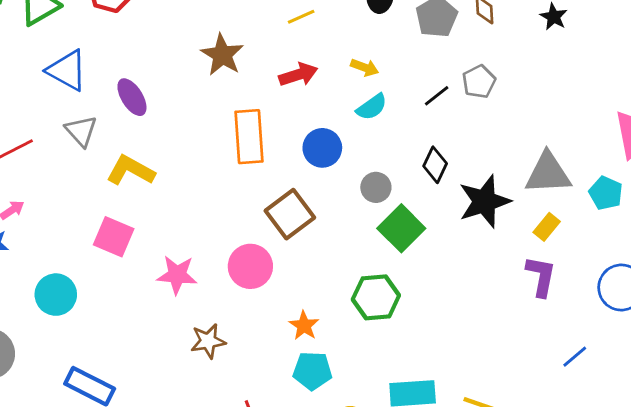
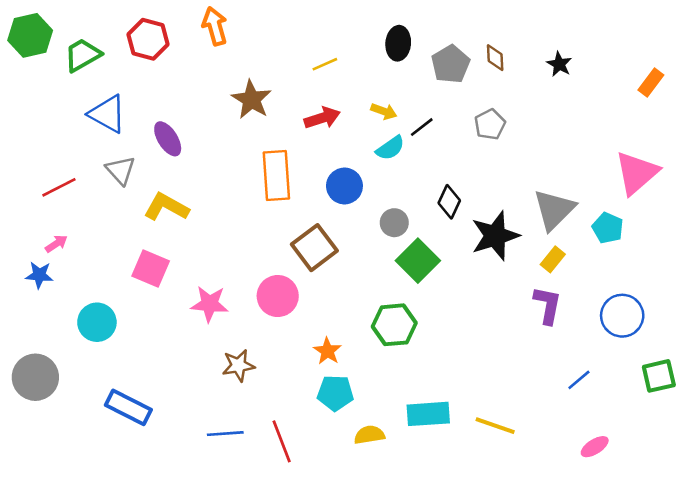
black line: (437, 96) -> (422, 127), moved
gray triangle: (548, 173) -> (554, 210), turned -42

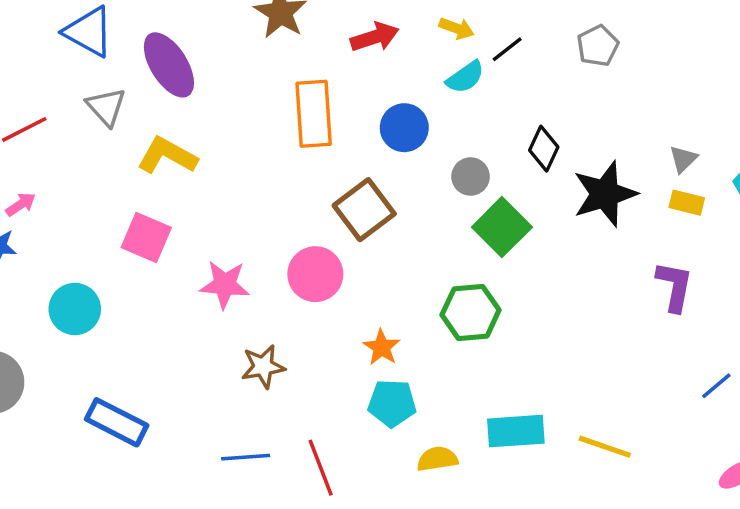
purple ellipse: (168, 139) -> (169, 65), size x1.4
gray triangle: (554, 210) -> (683, 159), size x0.5
yellow rectangle: (553, 259) -> (687, 203), moved, turned 65

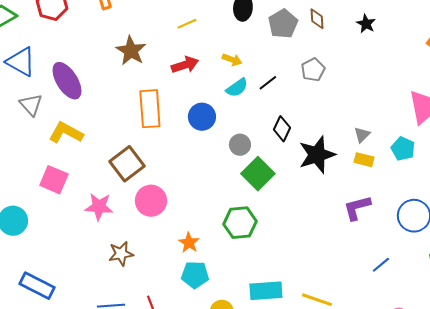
black line: (507, 49) -> (268, 83), moved
brown square: (364, 210) -> (127, 164), moved
purple L-shape: (675, 286) -> (357, 208), turned -116

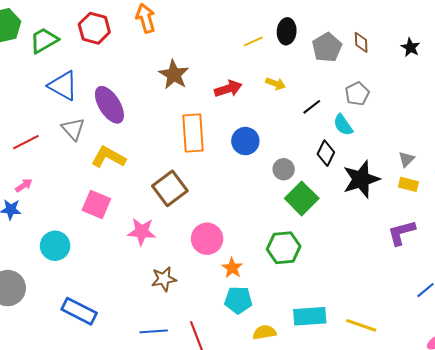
yellow line: (187, 24) -> (253, 41), moved
cyan semicircle: (237, 88) -> (343, 125), moved, turned 90
pink circle: (151, 201) -> (207, 239), moved

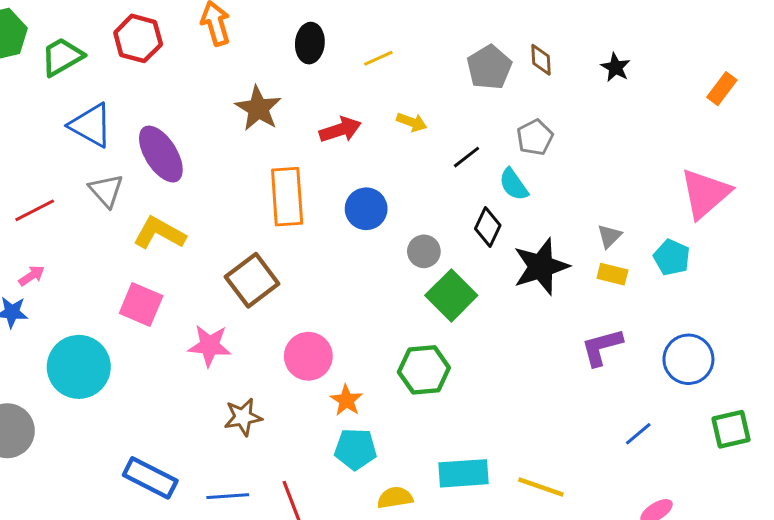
black ellipse: (287, 31) -> (310, 43), moved
cyan circle: (55, 246) -> (79, 367), size x1.4
blue rectangle: (79, 311) -> (150, 478), moved

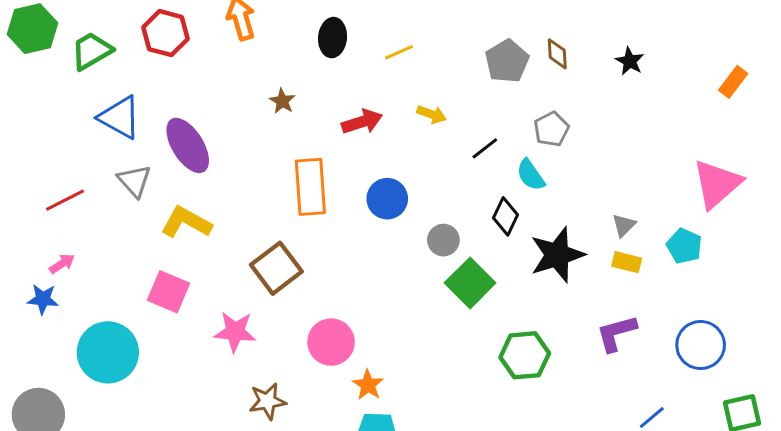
brown star: (258, 108) -> (282, 101), size x0.6
green hexagon: (424, 370) -> (525, 355), moved

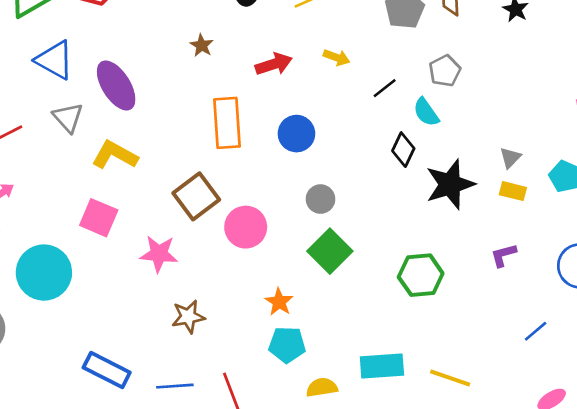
gray circle: (443, 240) -> (320, 199), moved
green square: (470, 283) -> (330, 251), moved
purple L-shape: (616, 333) -> (504, 255), size x0.7
pink circle: (331, 342) -> (246, 227), moved

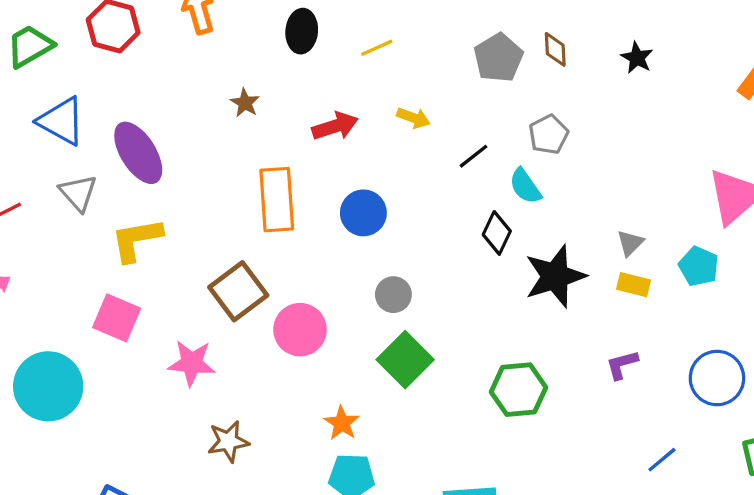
yellow L-shape: (115, 155) -> (137, 240), turned -39

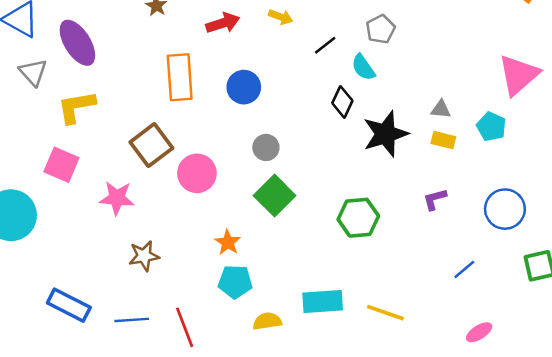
gray triangle: (630, 243) -> (441, 109), turned 50

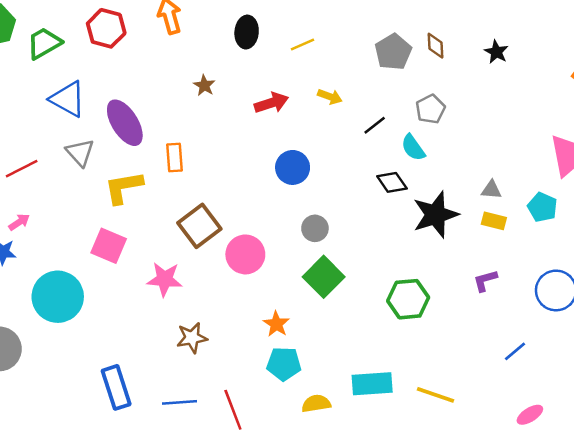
orange rectangle: (180, 77) -> (175, 158), moved, size x0.6
black diamond: (342, 102) -> (392, 182), turned -60
blue rectangle: (69, 305) -> (116, 387), turned 45

